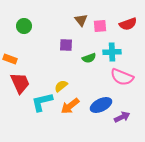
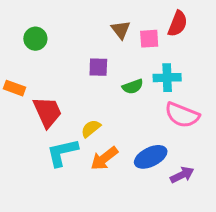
red semicircle: (128, 24) -> (178, 24), moved, turned -48
red trapezoid: (20, 83) -> (47, 112), moved

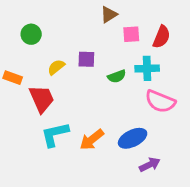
red semicircle: (178, 24) -> (162, 37), moved
brown triangle: (121, 30) -> (109, 14), moved, turned 36
yellow semicircle: (91, 128) -> (56, 67), moved
purple arrow: (182, 175) -> (150, 165), moved

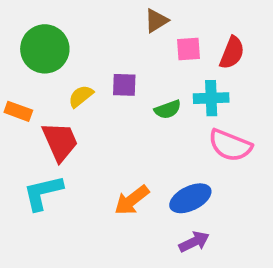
green circle: (31, 34) -> (45, 49), size x1.6
cyan L-shape: (55, 134) -> (43, 193), moved
purple arrow: (150, 165) -> (194, 242), moved

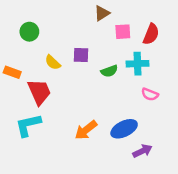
green circle: (45, 49) -> (29, 32), size x0.6
yellow semicircle: (81, 96) -> (53, 62), turned -98
pink semicircle: (230, 145) -> (150, 94), size x0.6
purple arrow: (194, 242) -> (142, 151), moved

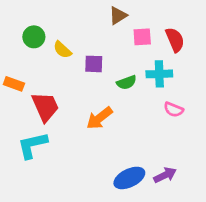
red semicircle: (151, 34) -> (175, 40), turned -45
yellow semicircle: (53, 62) -> (62, 50), moved
blue ellipse: (124, 129) -> (129, 178), moved
orange arrow: (86, 130) -> (99, 118), moved

